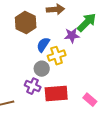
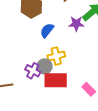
yellow cross: (57, 56) -> (56, 56), moved
gray circle: (42, 69) -> (45, 66), moved

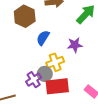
purple star: (76, 24) -> (75, 45), moved
purple cross: (33, 71) -> (34, 80), turned 35

